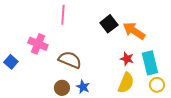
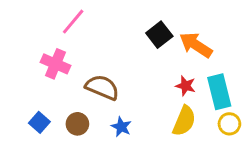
pink line: (63, 15) -> (73, 22), moved, turned 36
blue square: (11, 62) -> (39, 122), moved
brown circle: (62, 88) -> (77, 124), moved

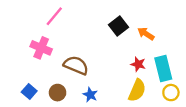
orange arrow: (196, 45) -> (146, 34), size x0.7

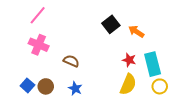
pink line: (54, 16) -> (38, 15), moved
brown semicircle: (76, 65) -> (71, 61), size x0.7
brown circle: (58, 93) -> (46, 86), moved
blue star: (90, 95) -> (75, 88), moved

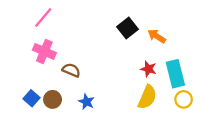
brown semicircle: (71, 61) -> (71, 70), moved

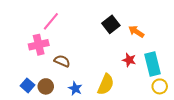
pink line: (43, 17) -> (51, 21), moved
pink cross: (44, 51) -> (39, 45), turned -36
yellow semicircle: (147, 97) -> (106, 84), moved

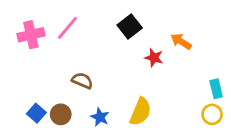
black square: (111, 24) -> (130, 27), moved
pink cross: (39, 45) -> (31, 35), moved
red star: (129, 60) -> (154, 58), moved
cyan rectangle: (153, 64) -> (216, 89), moved, size x0.6

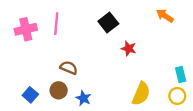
pink line: (67, 28) -> (56, 24), turned -35
orange arrow: (181, 41) -> (165, 16), moved
yellow semicircle: (140, 112) -> (141, 94), moved
brown circle: (61, 114) -> (59, 90), moved

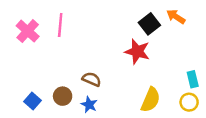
black square: (108, 23) -> (149, 24), moved
pink cross: (26, 29) -> (28, 31), turned -35
red star: (129, 49) -> (137, 52), size x1.5
brown semicircle: (69, 68) -> (91, 79), moved

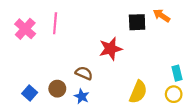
black square: (149, 24) -> (137, 22), turned 36
red star: (137, 52) -> (111, 49), moved, turned -30

